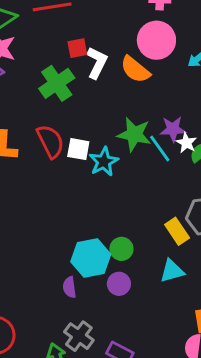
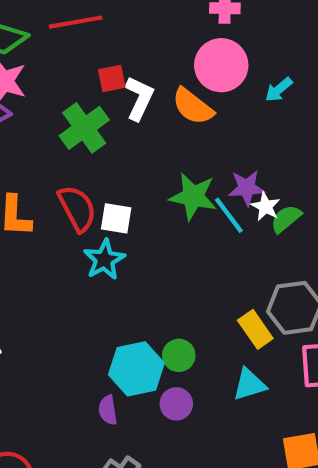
cyan star: (104, 162) -> (104, 260), moved

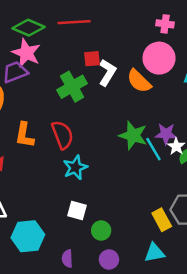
white square: (116, 218) -> (77, 210), moved
green circle: (179, 355) -> (101, 230), moved
cyan hexagon: (136, 369) -> (28, 236), moved

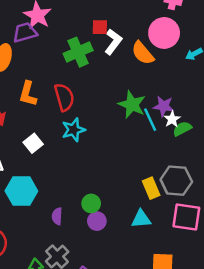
white square: (77, 210) -> (33, 143), moved, turned 30
green circle: (101, 230) -> (91, 203), moved

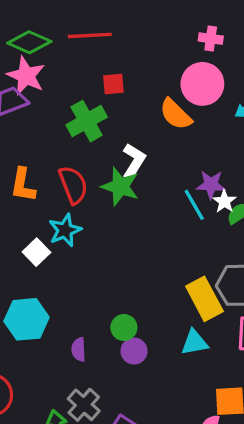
white L-shape: (113, 42) -> (134, 161), moved
green star: (132, 105) -> (120, 186), moved
cyan star: (73, 130) -> (65, 230), moved
yellow rectangle: (151, 188) -> (204, 299), size x1.4

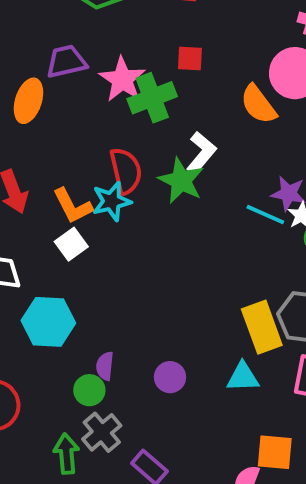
pink star: (26, 76) -> (122, 79), moved
orange L-shape: (23, 185) -> (72, 206), moved, turned -45
cyan line: (194, 205) -> (265, 214), turned -44
cyan star: (65, 230) -> (112, 201), moved
green circle: (124, 328) -> (89, 390), moved

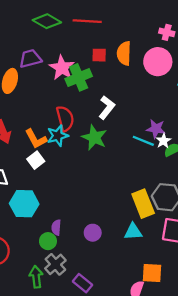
orange semicircle: (258, 104) -> (124, 53), moved, turned 40
green star: (181, 181) -> (94, 138), moved

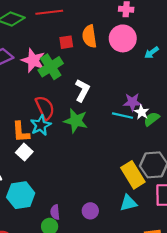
orange L-shape: (36, 139) -> (21, 132), turned 35

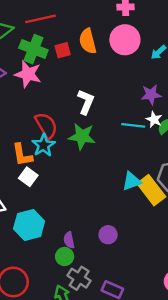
green cross: (51, 67) -> (33, 49), moved, turned -30
purple star: (132, 102) -> (151, 95), moved
cyan triangle: (128, 203) -> (132, 181), moved

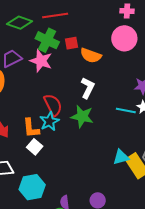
orange semicircle: (88, 41) -> (91, 55), moved, turned -60

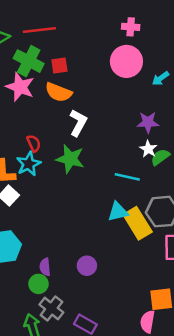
orange semicircle: (91, 55) -> (59, 92), moved
red semicircle: (53, 105) -> (34, 143), size x0.6
cyan line: (126, 111) -> (127, 177), moved

